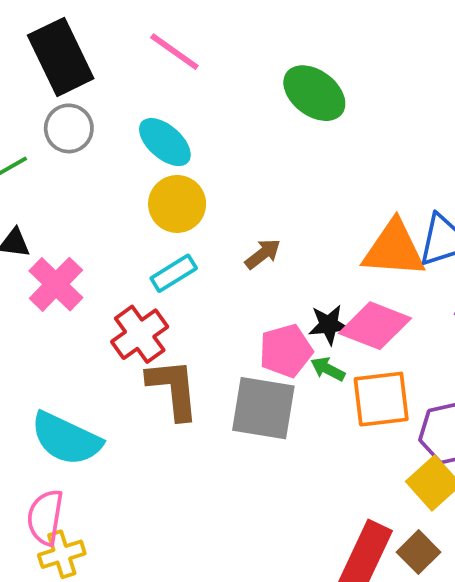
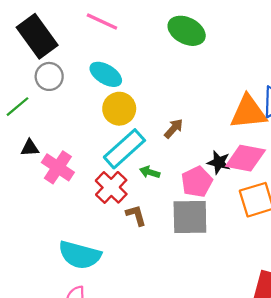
cyan rectangle: (174, 273) -> (124, 149), size x1.6
black star: (329, 325) -> (219, 162), turned 30
green arrow: (328, 369) -> (150, 172), moved
brown L-shape: (173, 389) -> (136, 215), size x0.6

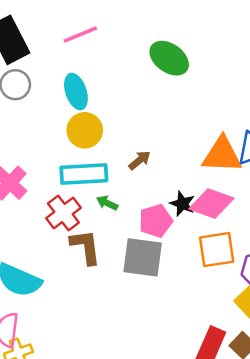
pink line: (102, 21) -> (80, 34), turned -56
cyan ellipse: (106, 74) -> (76, 92), turned 32
cyan rectangle: (124, 149) -> (84, 174), turned 30
brown L-shape: (136, 215) -> (86, 247), size x1.5

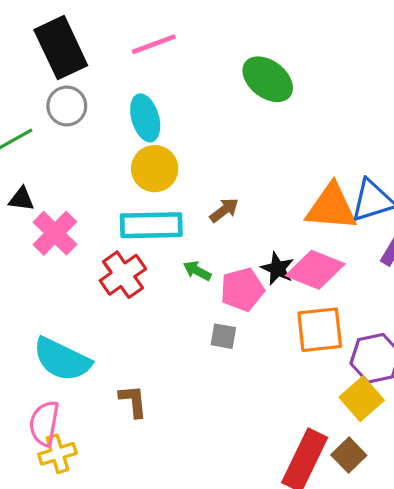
green arrow: (107, 203) -> (197, 271), moved
brown L-shape: (86, 247) -> (133, 401), moved, size x0.7
gray square: (143, 257) -> (223, 336), size x0.5

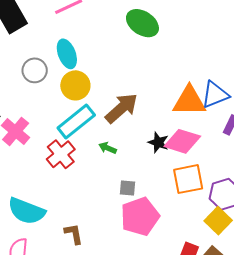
gray circle: (67, 106) -> (35, 70), moved
brown arrow: (224, 210) -> (122, 108), size x1.8
cyan rectangle: (151, 225) -> (76, 121), turned -33
pink pentagon: (242, 289) -> (140, 216), moved, size x1.4

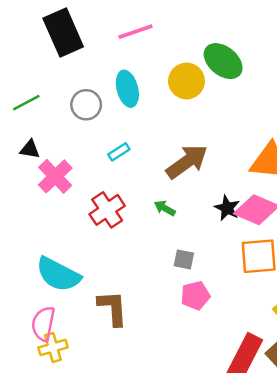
yellow circle: (75, 85) -> (186, 81), moved
cyan rectangle: (76, 121) -> (119, 152), moved, size x0.5
pink pentagon: (140, 216) -> (195, 296), size x0.6
brown L-shape: (74, 234) -> (113, 308), size x1.4

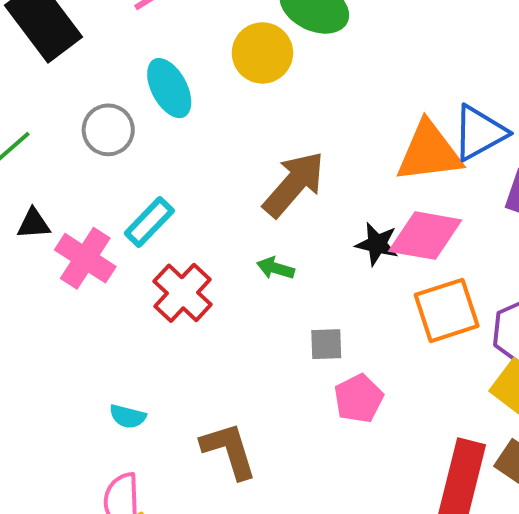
cyan rectangle: (119, 152) -> (149, 222), moved, size x1.4
cyan semicircle: (58, 274) -> (128, 416), size x0.5

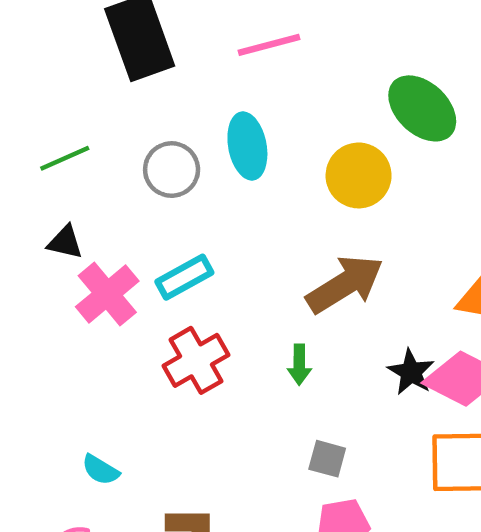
yellow circle: (262, 53) -> (359, 175), moved
green arrow: (276, 268) -> (299, 365), turned -123

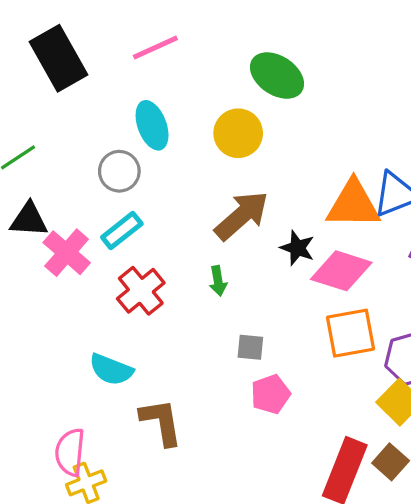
gray circle: (172, 170) -> (119, 171), moved
black triangle: (65, 242) -> (29, 220), size x1.4
black star: (411, 372) -> (297, 248), moved
cyan semicircle: (100, 470) -> (111, 370), moved, size x1.5

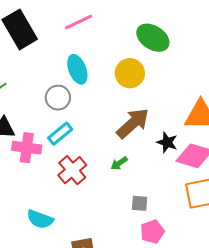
pink cross: (67, 253) -> (27, 148), turned -32
green arrow: (218, 281) -> (119, 163), turned 66
cyan semicircle: (111, 370) -> (40, 219), moved

